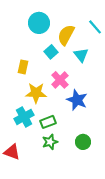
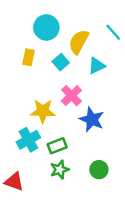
cyan triangle: (81, 55) -> (97, 66), turned 42
yellow rectangle: (23, 67) -> (28, 57), moved

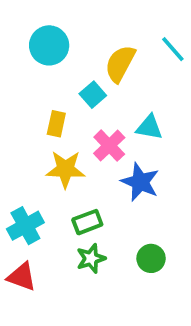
cyan circle: (46, 27) -> (49, 45), moved
yellow rectangle: (28, 57) -> (56, 124), moved
cyan triangle: (97, 66) -> (149, 127), moved, turned 36
cyan cross: (28, 140) -> (25, 226), moved

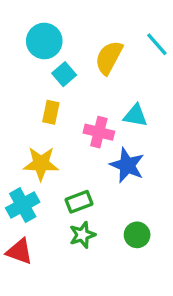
cyan square: (93, 95) -> (64, 74), moved
pink cross: (109, 146) -> (99, 132), turned -32
yellow star: (65, 169) -> (41, 164), moved

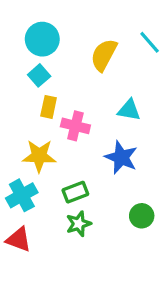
cyan square: (64, 74) -> (39, 75), moved
pink cross: (99, 132) -> (75, 126), moved
green circle: (137, 235) -> (142, 216), moved

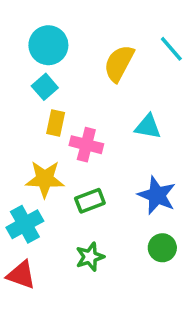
blue star: (121, 157) -> (157, 195), moved
green rectangle: (75, 192) -> (90, 201), moved

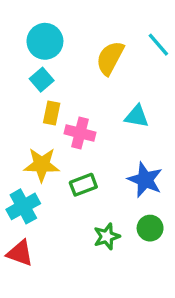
green star: (90, 257) -> (107, 236), moved

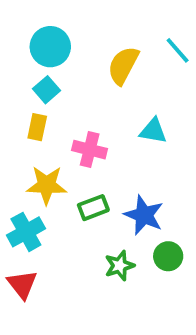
yellow rectangle: (52, 113) -> (37, 127), moved
blue star: (145, 180) -> (144, 215), moved
red triangle: (20, 253) -> (22, 284), turned 32

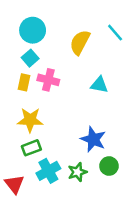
pink cross: (90, 150) -> (48, 80), moved
green rectangle: (93, 208) -> (31, 148), moved
cyan cross: (26, 232) -> (48, 171), moved

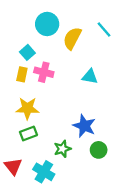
cyan circle: (33, 30) -> (47, 24), moved
cyan cross: (48, 171) -> (44, 172), moved, turned -30
green star: (77, 172) -> (62, 149), moved

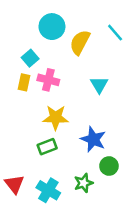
cyan triangle: (90, 77) -> (99, 85), turned 49
yellow star: (27, 108) -> (56, 117), moved
green rectangle: (28, 134) -> (47, 147), moved
green star: (62, 149) -> (84, 183), moved

